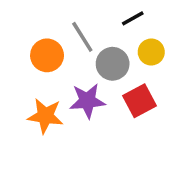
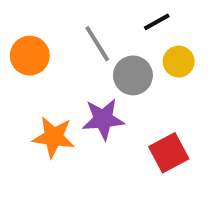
orange circle: (47, 55) -> (30, 56), moved
red square: (139, 101) -> (169, 153), moved

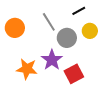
purple star: (103, 119) -> (52, 60), turned -30
red square: (169, 153) -> (74, 74), moved

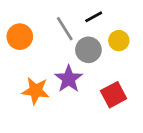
black line: (79, 11) -> (94, 17), moved
red square: (74, 74) -> (114, 95), moved

